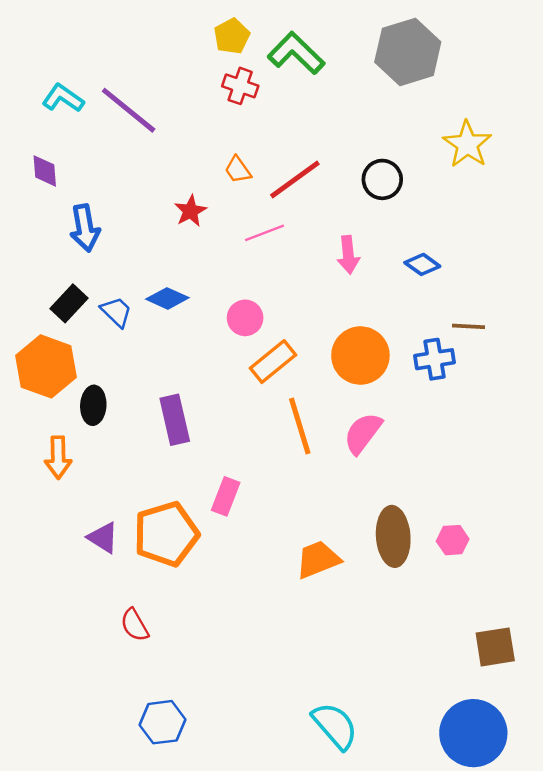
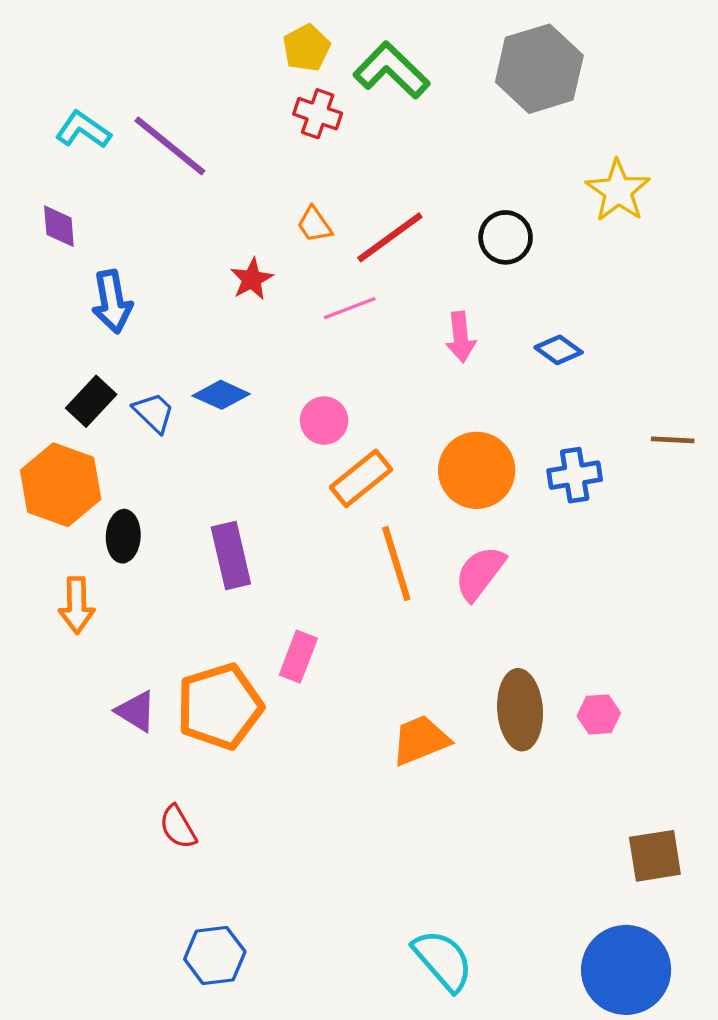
brown line: (468, 326) -> (673, 440), moved

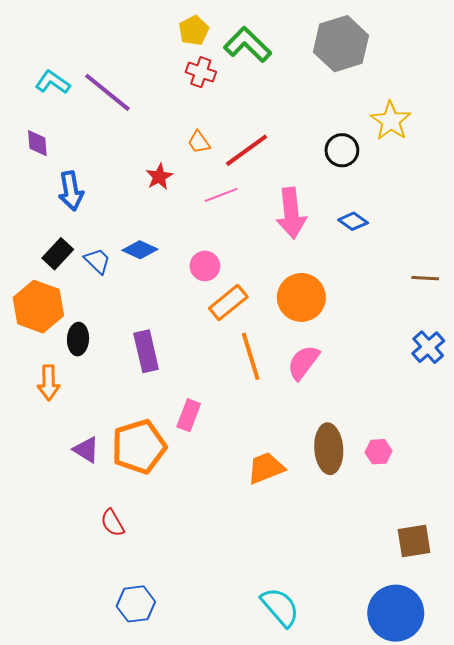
black circle: (506, 237) -> (342, 150), moved
pink arrow: (461, 337) -> (291, 213), size x1.6
blue cross: (575, 475) -> (428, 347), moved, turned -32

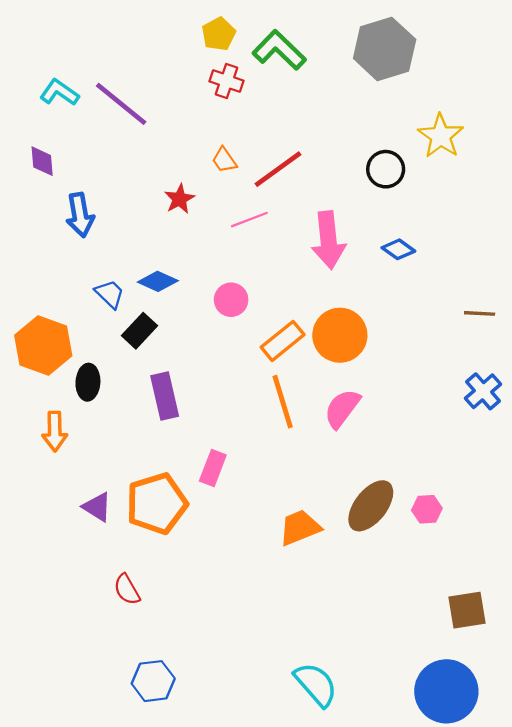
black rectangle: (58, 254) -> (139, 331), moved
orange rectangle: (228, 303) -> (283, 341), moved
brown ellipse: (329, 449) -> (371, 506), turned 42

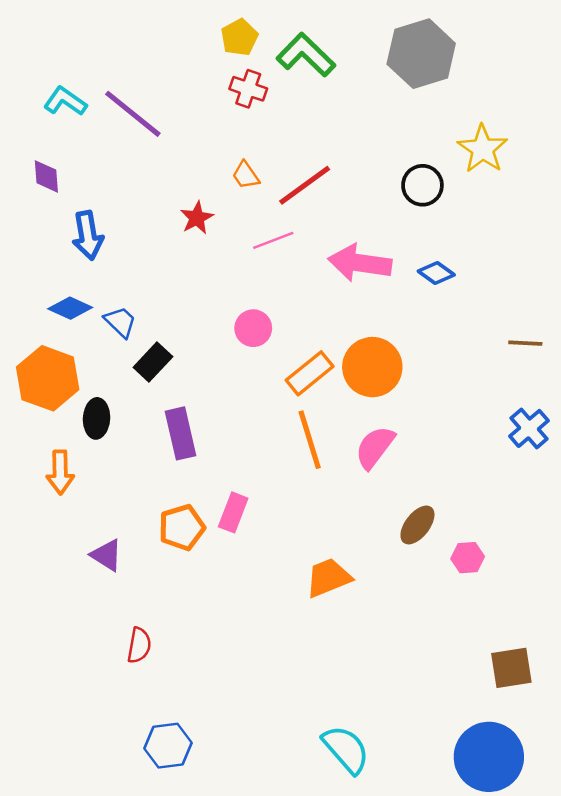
pink arrow: (328, 240) -> (360, 263), turned 104
blue diamond: (158, 281) -> (70, 308), moved
orange pentagon: (157, 504) -> (182, 527), moved, size x0.7
brown ellipse: (371, 506) -> (417, 525), moved, size x0.7
red semicircle: (127, 589) -> (139, 645), turned -140

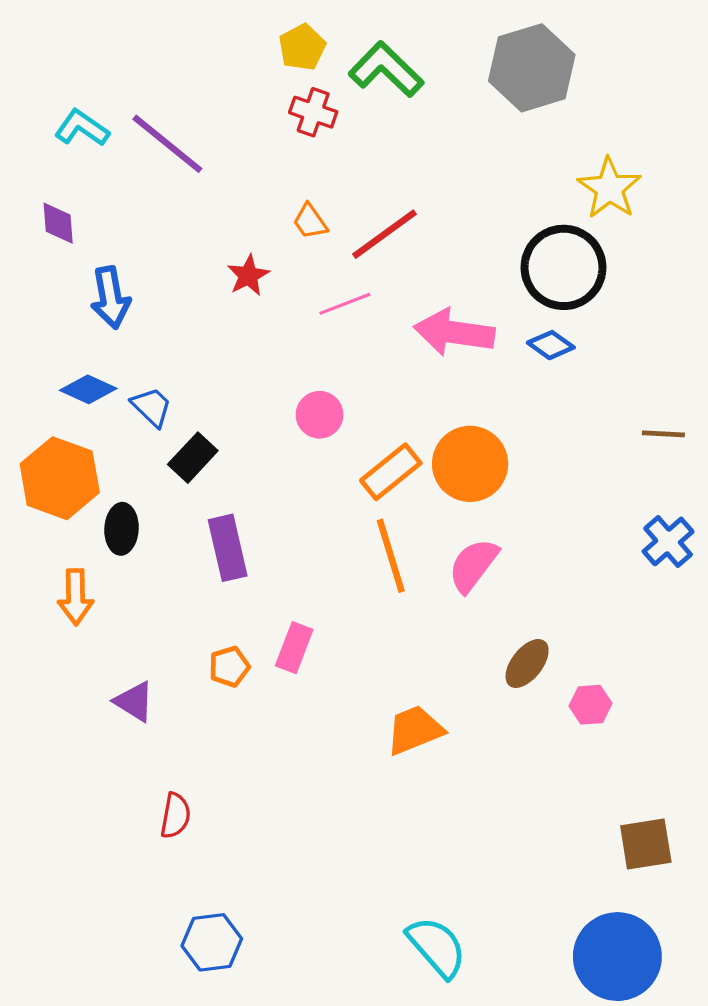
black circle: (422, 185) -> (563, 267), moved, size x1.6
orange pentagon: (182, 527) -> (229, 667), size x0.7

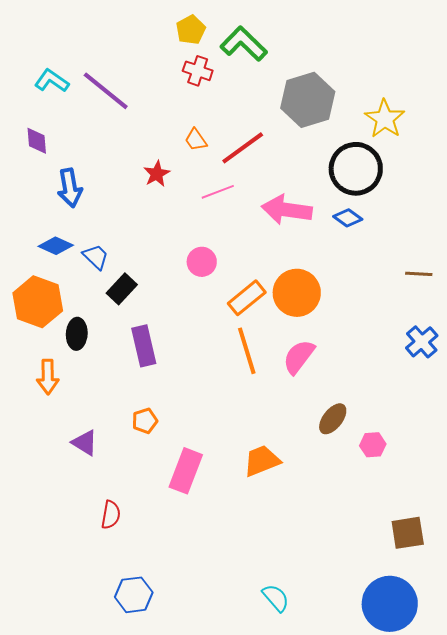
gray hexagon: (532, 68) -> (308, 100), moved
pink rectangle: (294, 648) -> (186, 471), moved, size x1.4
cyan semicircle: (437, 947) -> (276, 598), size x0.7

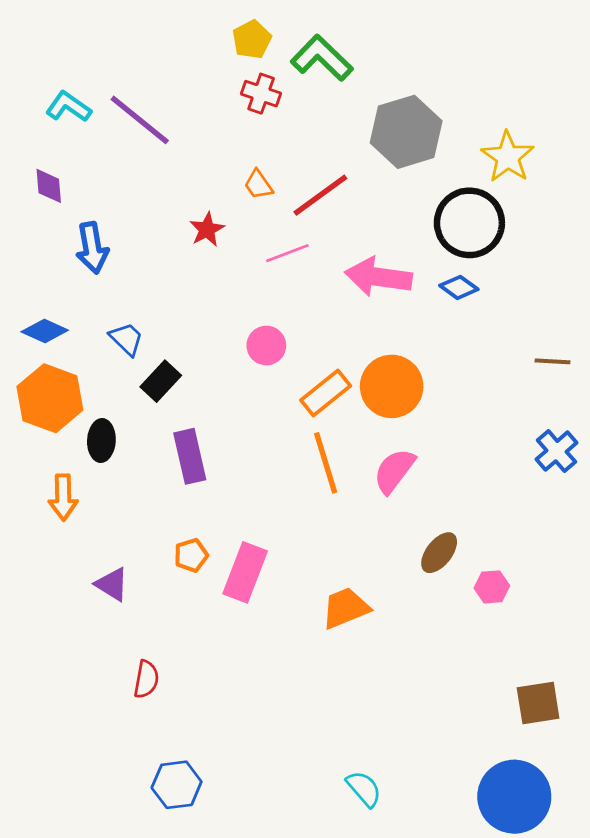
blue diamond: (56, 246) -> (45, 331), moved
pink rectangle: (186, 471) -> (245, 572), moved

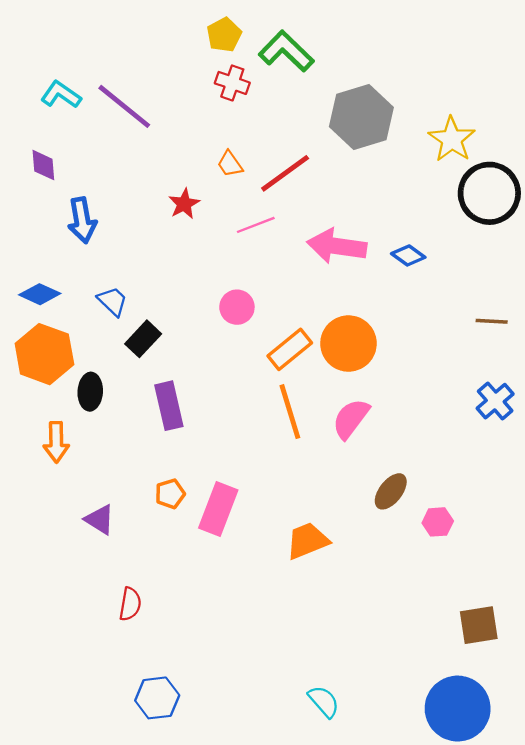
black circle: (469, 223) -> (489, 193), moved

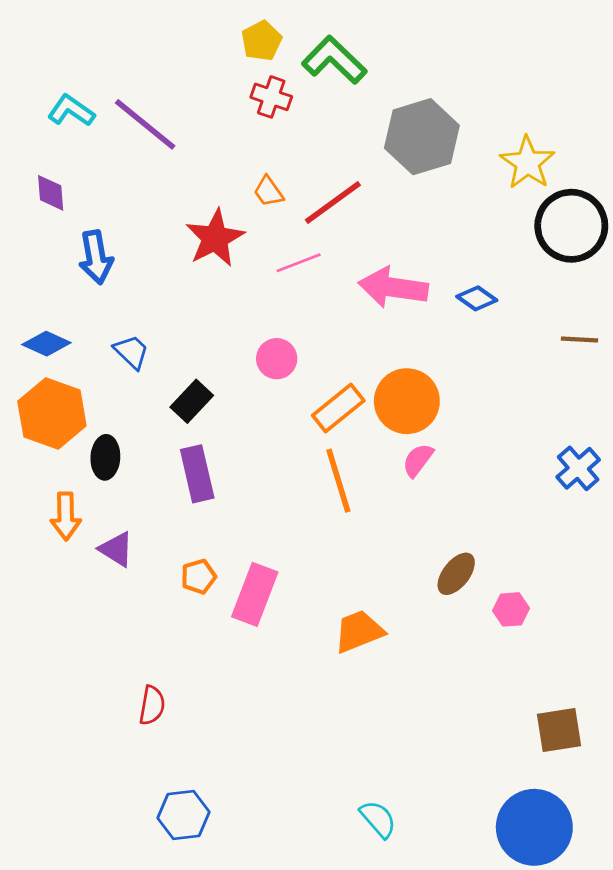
red star: (184, 204) -> (215, 238), size x1.6
brown line: (492, 321) -> (580, 339), moved
black rectangle: (143, 339) -> (192, 401), moved
pink semicircle: (351, 419) -> (418, 460), moved, size x0.7
purple triangle: (100, 520) -> (116, 549), moved

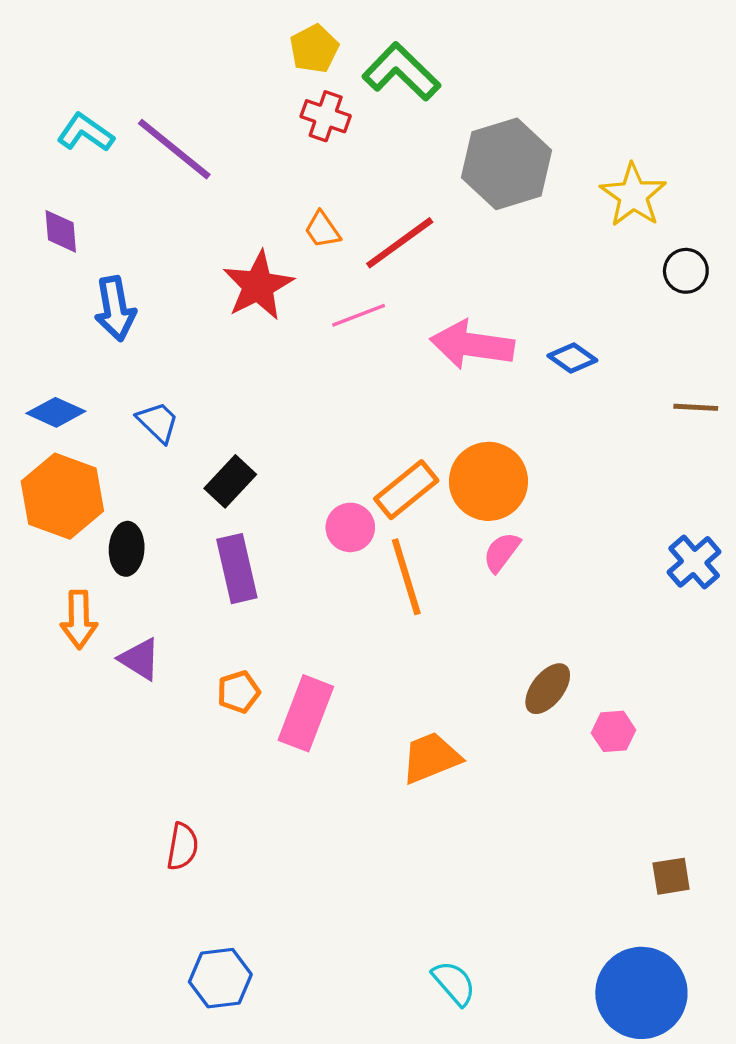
black circle: (571, 226) -> (686, 271), size x0.5
pink circle: (277, 359) -> (350, 527), moved
brown square: (559, 730) -> (671, 876), size x0.7

